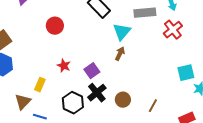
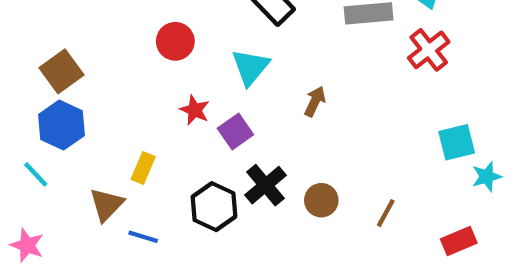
cyan triangle: (122, 32) -> (250, 67), moved
red star: (64, 66) -> (195, 110), moved
purple square: (92, 71) -> (235, 131), moved

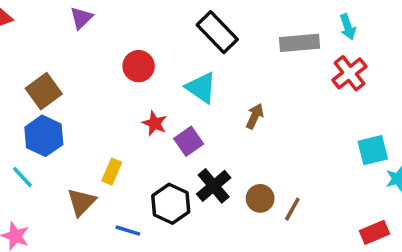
cyan triangle: (250, 67) -> (201, 88), turned -36
brown line: (386, 213) -> (292, 209), moved
blue line: (143, 237) -> (128, 231), moved

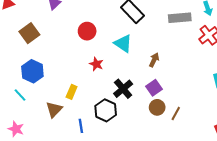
brown square: (44, 91) -> (29, 33), moved
purple square: (189, 141) -> (154, 88), moved
black cross: (214, 186) -> (123, 89), moved
blue line: (128, 231) -> (81, 126), turned 64

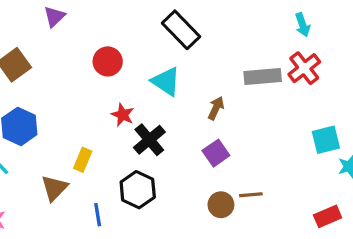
gray rectangle: (180, 18) -> (263, 76), moved
black cross: (123, 89) -> (149, 140), moved
brown circle: (157, 107) -> (221, 205), moved
brown line: (176, 114) -> (251, 195), turned 56

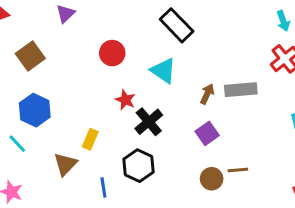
gray rectangle: (263, 76) -> (241, 90), moved

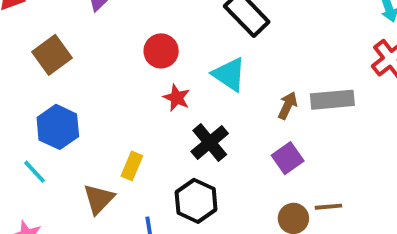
red star: (125, 100) -> (177, 98), moved

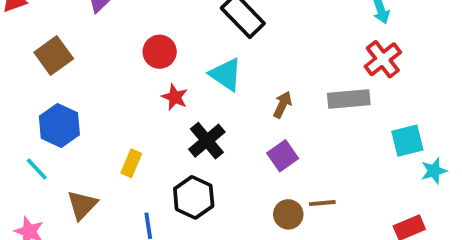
gray rectangle: (332, 100) -> (349, 99), moved
brown triangle: (99, 199) -> (82, 205), moved

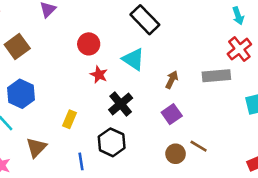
brown line: (322, 203) -> (199, 146), turned 36

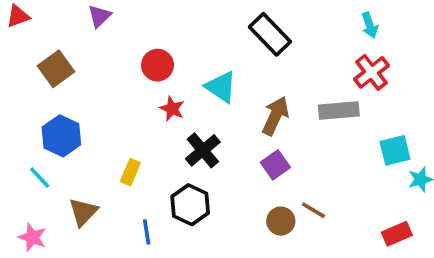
black rectangle: (145, 20) -> (270, 34), moved
brown arrow: (172, 80) -> (275, 116), size x1.5

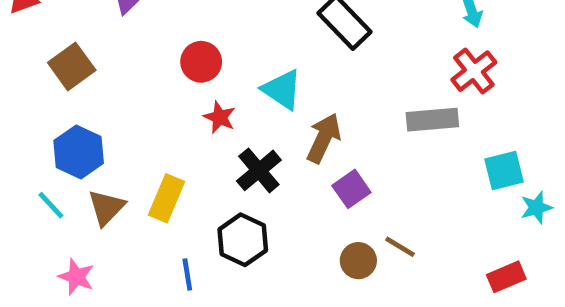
brown arrow: (275, 116) -> (324, 138), moved
yellow rectangle: (130, 172) -> (166, 198), size x1.4
brown triangle: (83, 212) -> (106, 207), moved
pink star: (32, 237) -> (76, 277), moved

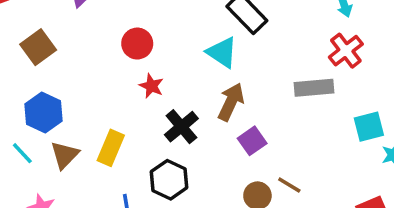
cyan triangle: (282, 90) -> (222, 52), moved

